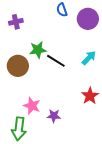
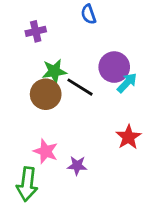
purple circle: (88, 19) -> (114, 67), moved
purple cross: (16, 22) -> (36, 31), moved
brown circle: (18, 66) -> (46, 94), moved

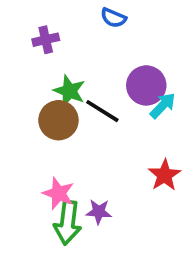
blue semicircle: (88, 14) -> (113, 18), turned -48
green star: (54, 71) -> (69, 91), turned 30
green arrow: (27, 184) -> (68, 223), moved

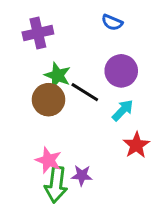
blue semicircle: (113, 18) -> (112, 22), moved
purple cross: (46, 40) -> (38, 33), size x1.4
cyan arrow: (163, 106) -> (123, 110), moved

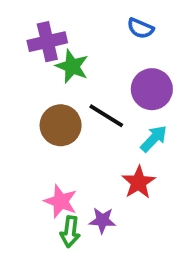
green star: (58, 75) -> (72, 66), moved
red star: (136, 145) -> (139, 182), moved
green arrow: (56, 184) -> (70, 232), size x0.7

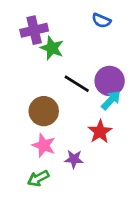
purple circle: (152, 89) -> (110, 81), moved
brown circle: (61, 125) -> (44, 111), moved
green arrow: (70, 232) -> (38, 178), moved, turned 55

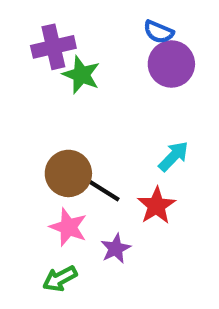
purple circle: (110, 81) -> (171, 64), moved
black line: (77, 84) -> (101, 188), moved
purple star: (74, 159) -> (116, 249), turned -30

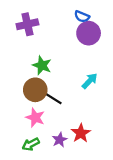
green star: (81, 75) -> (42, 65), moved
red star: (156, 206) -> (81, 133), moved
purple star: (116, 249) -> (60, 140), moved

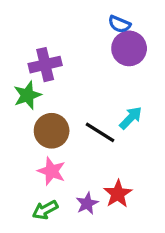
purple cross: (27, 24) -> (45, 65), moved
green star: (42, 65) -> (27, 95), moved, turned 30
black line: (52, 98) -> (100, 132), moved

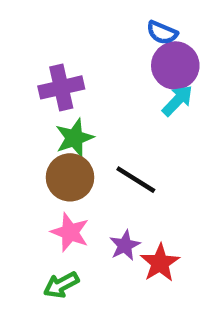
green star: (27, 95) -> (74, 138), moved
cyan arrow: (131, 118) -> (177, 101), moved
purple star: (87, 203) -> (125, 245), moved

